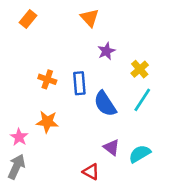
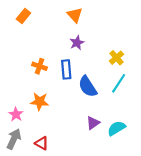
purple star: (106, 51) -> (77, 43), moved
purple triangle: (111, 147) -> (93, 123), turned 48
red triangle: (91, 172) -> (42, 143), moved

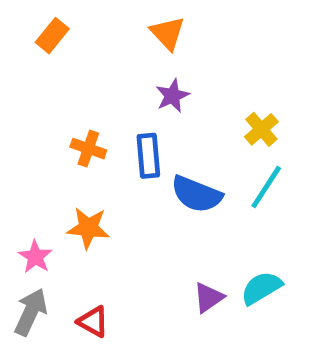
blue semicircle: (88, 87) -> (196, 194), turned -35
purple triangle: (93, 123) -> (208, 298), moved

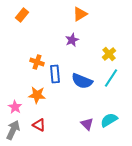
orange triangle: (168, 33) -> (80, 14), moved, turned 42
blue rectangle: (148, 156) -> (55, 74), moved
purple triangle: (208, 298) -> (87, 124), turned -40
red triangle: (93, 322) -> (39, 125), moved

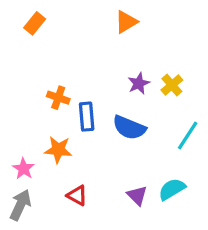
purple star: (72, 40) -> (139, 83), moved
cyan line: (111, 78) -> (188, 136), moved
red triangle: (39, 125) -> (77, 195), moved

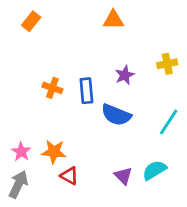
orange triangle: (126, 22) -> (113, 20), turned 30
yellow cross: (172, 85) -> (167, 64), moved, turned 30
blue rectangle: (87, 117) -> (86, 91), moved
orange star: (58, 150) -> (54, 152), moved

